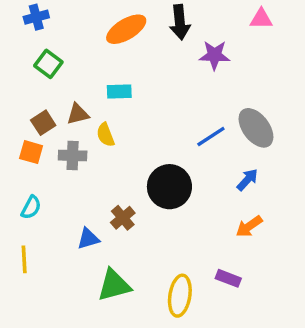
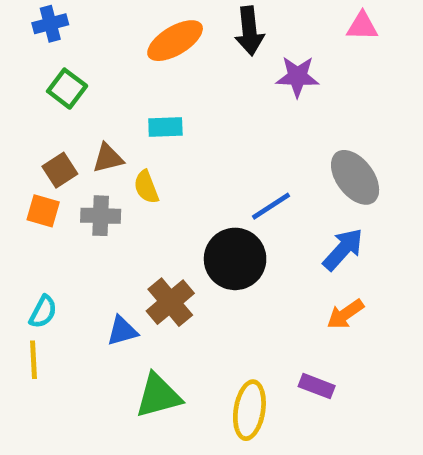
blue line: (211, 136) -> (271, 206), moved
blue arrow: (247, 180) -> (343, 249), size x1.4
cyan semicircle: (31, 207) -> (43, 312), moved
brown cross: (123, 218) -> (170, 302), size x1.4

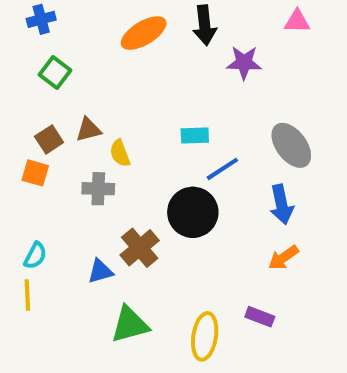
cyan rectangle: (165, 127) -> (195, 135), moved
gray cross: (101, 216) -> (98, 189), moved
blue arrow: (343, 249) -> (281, 204), turned 126

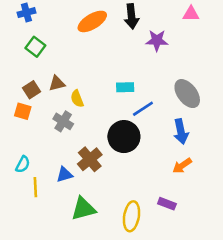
gray cross: (98, 189) -> (63, 121), turned 30
yellow line: (27, 295) -> (35, 187), moved

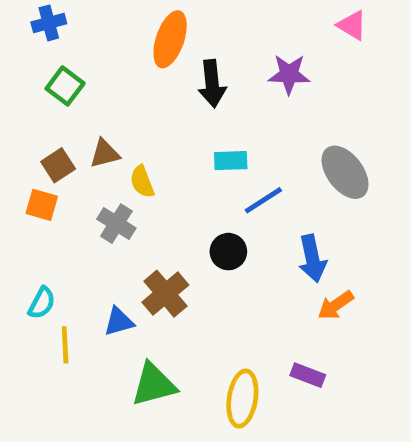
pink triangle: (191, 14) -> (352, 25), turned 30
black arrow: (132, 16) -> (212, 84), moved
orange ellipse: (92, 21) -> (170, 39), turned -40
blue arrow: (181, 132) -> (312, 259), moved
black circle: (124, 137) -> (228, 252), size x0.6

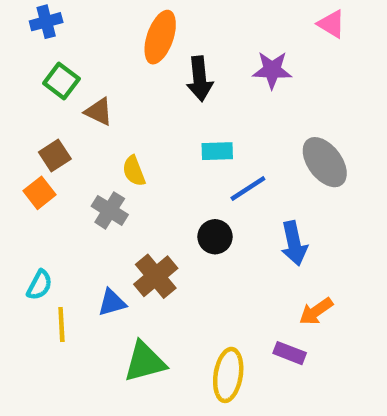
brown triangle: (105, 154) -> (99, 112), moved, turned 40
orange square: (42, 205) -> (39, 193), turned 36
orange arrow: (336, 305) -> (316, 311), moved

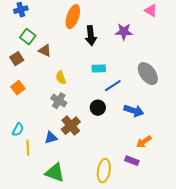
brown square: (55, 156) -> (17, 59), moved
gray cross: (110, 210) -> (59, 101), moved
blue arrow: (294, 243) -> (134, 111), turned -60
green triangle: (145, 362) -> (55, 173), moved, turned 35

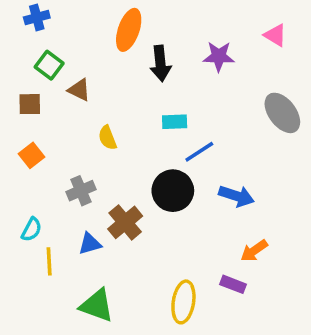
pink triangle: (151, 11) -> (275, 35), moved
brown square: (17, 59) -> (30, 104), turned 32
gray ellipse: (148, 74) -> (282, 113), moved
gray cross: (59, 101) -> (81, 191), moved, turned 35
black circle: (98, 108) -> (173, 191), size x1.5

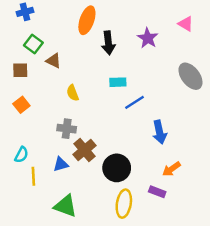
purple star: (219, 56) -> (148, 38), turned 30
gray cross: (81, 191) -> (67, 129), moved, turned 30
black circle: (173, 191) -> (117, 168), moved
blue arrow: (236, 196) -> (160, 132), turned 60

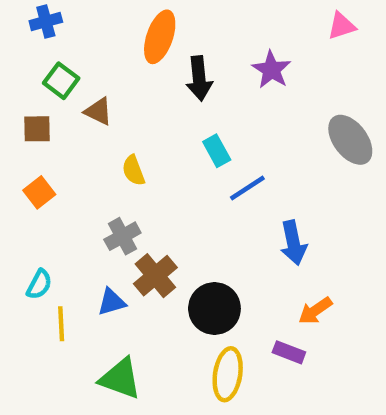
pink triangle: (186, 24) -> (342, 26), moved, turned -49
cyan rectangle: (118, 82) -> (217, 151), turned 63
gray cross: (67, 129) -> (122, 236), turned -36

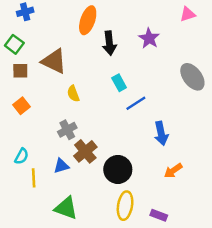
green square: (61, 81) -> (14, 44), moved
brown triangle: (98, 111) -> (54, 61), size x1.6
purple rectangle: (289, 352) -> (159, 215), moved

